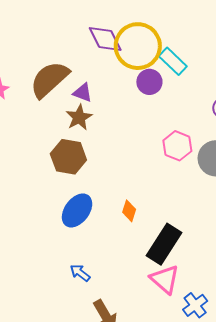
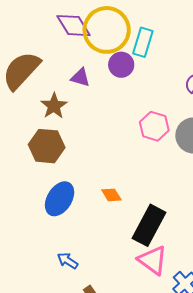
cyan rectangle: (173, 61) -> (143, 42), turned 68
purple triangle: (83, 93) -> (80, 77), moved
orange diamond: (129, 211) -> (111, 195), turned -45

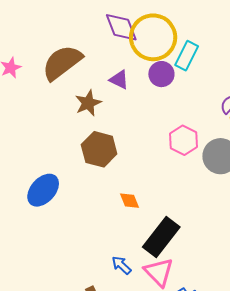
brown hexagon: (47, 146) -> (99, 149), moved
blue ellipse: (60, 199) -> (43, 190), moved
blue arrow: (68, 261) -> (121, 265), moved

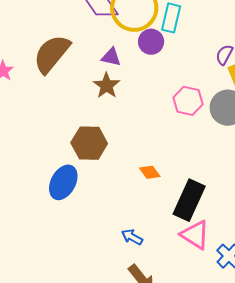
brown star: (88, 103) -> (106, 86), moved
brown hexagon: (99, 149) -> (89, 143), moved
blue arrow: (121, 265) -> (132, 237), moved

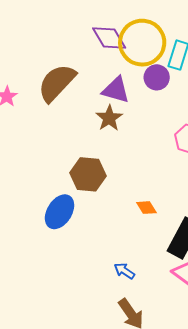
purple triangle: (111, 57) -> (116, 90), size x1.4

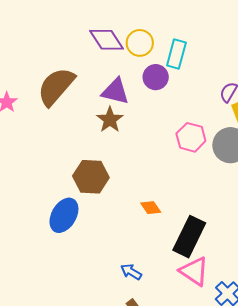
yellow circle: (142, 43) -> (140, 43), size x0.6

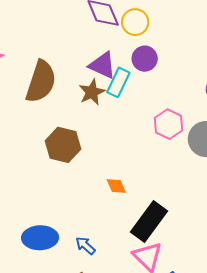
cyan rectangle: (176, 54) -> (118, 82), moved
brown semicircle: (56, 87) -> (41, 82), moved, turned 147
blue ellipse: (64, 215) -> (40, 238), moved, turned 48

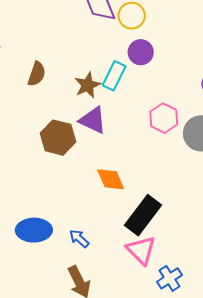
purple triangle: (102, 65) -> (93, 120), moved
brown semicircle: (41, 82) -> (37, 74), size x0.6
orange diamond: (116, 186) -> (111, 179), size x1.4

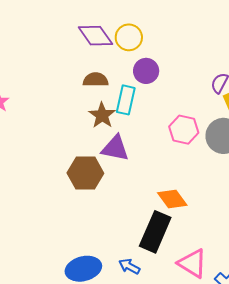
brown semicircle: (37, 74) -> (96, 80), moved, turned -95
orange diamond: (111, 179) -> (172, 199), moved
black rectangle: (143, 215) -> (155, 232), moved

